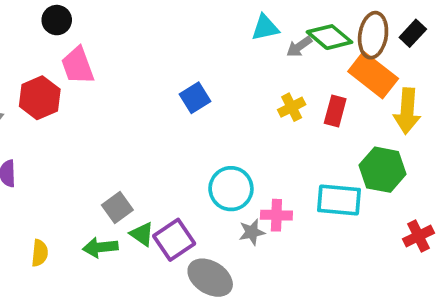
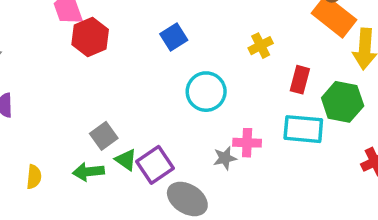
red hexagon: (40, 98) -> (90, 37), moved
red rectangle: (335, 111) -> (300, 80), moved
cyan circle: (231, 189) -> (206, 92), moved

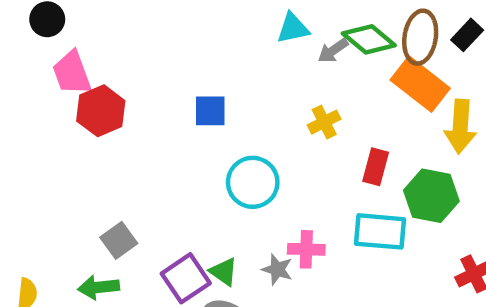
blue square: (174, 37) -> (210, 111), turned 32
gray star: (225, 158) -> (277, 269), turned 30
green triangle: (126, 160) -> (224, 272), moved

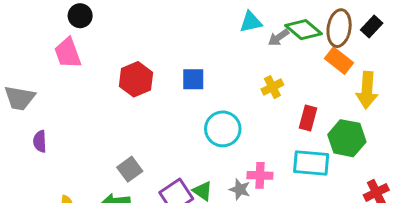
pink trapezoid: (72, 73) -> (68, 53), moved
orange rectangle: (420, 84) -> (339, 61), size x0.7
red hexagon: (101, 111) -> (136, 79), moved

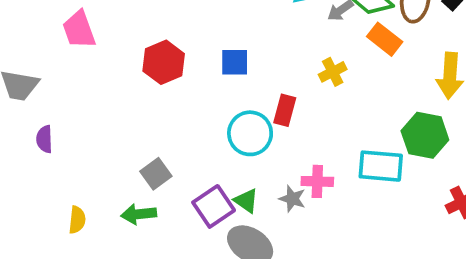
orange rectangle: (339, 61) -> (385, 39), moved
red rectangle: (308, 118) -> (285, 110), moved
cyan circle: (223, 129) -> (250, 133), moved

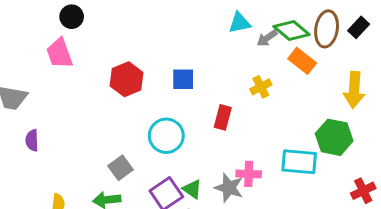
cyan circle: (250, 133) -> (166, 136), moved
gray star: (292, 199) -> (229, 188), size x1.4

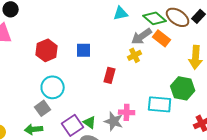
brown ellipse: (327, 29) -> (178, 17), turned -65
gray arrow: (267, 38) -> (142, 36), moved, size x1.5
cyan circle: (166, 136) -> (53, 87), moved

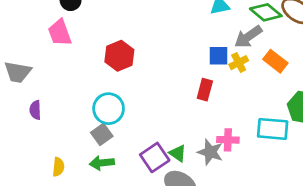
orange rectangle: (162, 38) -> (275, 61), moved
blue square: (84, 50) -> (218, 56), moved
cyan circle: (53, 87) -> (109, 109), moved
gray square: (43, 108) -> (102, 134), moved

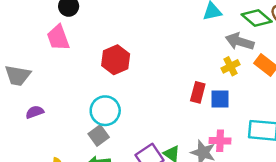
gray arrow: (248, 37) -> (240, 42), turned 52
blue square: (218, 56) -> (220, 99), moved
purple semicircle: (35, 110) -> (35, 112), turned 72

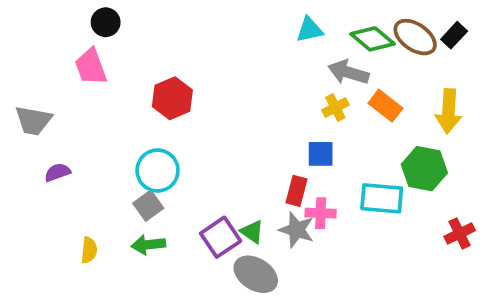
red rectangle: (198, 92) -> (296, 191), moved

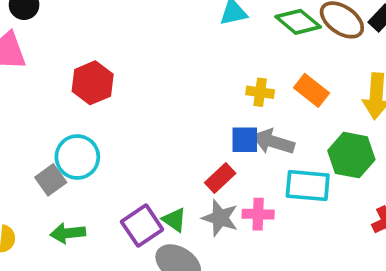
gray arrow: (348, 72) -> (273, 142), moved
yellow cross: (335, 107) -> (260, 92), turned 35
red rectangle: (296, 191) -> (220, 178), turned 32
gray square: (148, 206) -> (51, 180), moved
pink cross: (321, 213) -> (258, 214), moved

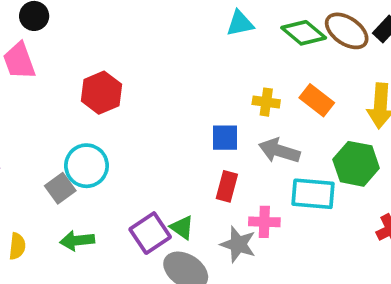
blue square: (245, 140) -> (225, 138), moved
red rectangle: (220, 178) -> (227, 186), turned -32
gray star: (220, 218) -> (238, 244), moved

